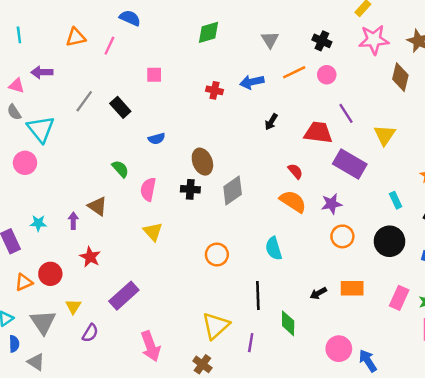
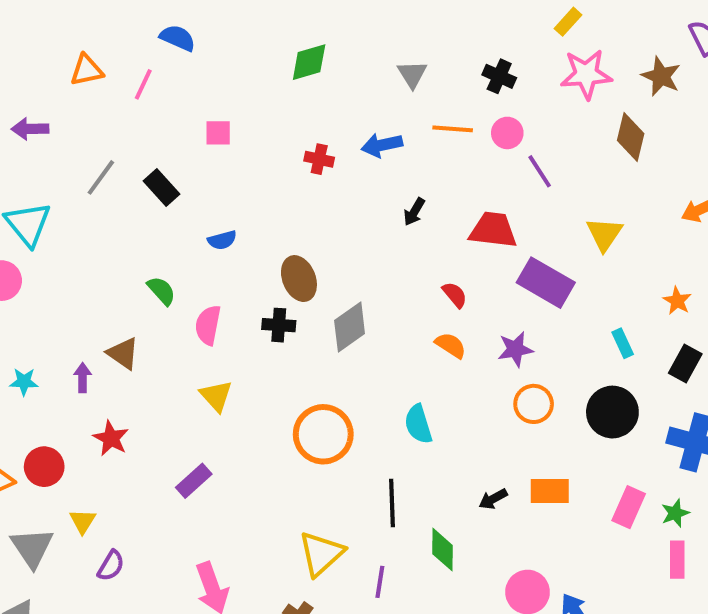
orange line: (294, 72) -> (453, 129), turned 30
purple line: (346, 113) -> (540, 171), moved
orange semicircle: (293, 201) -> (451, 345), size x0.7
orange circle: (217, 255) -> (323, 434), size x1.5
purple rectangle: (124, 296) -> (194, 481), moved, size x0.7

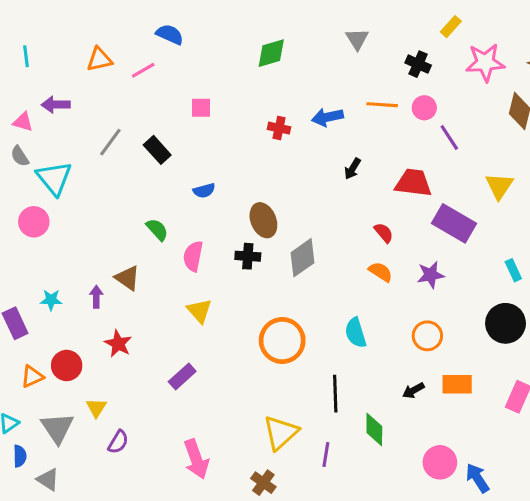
yellow rectangle: (568, 22) -> (451, 27), moved
gray triangle: (412, 74) -> (357, 39), moved
pink line: (143, 84) -> (143, 70), turned 35
orange circle: (534, 404) -> (427, 336), moved

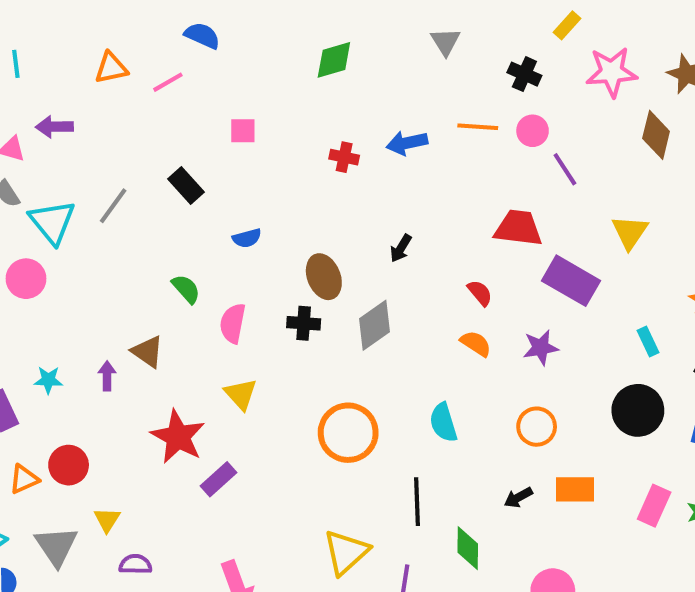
gray line: (110, 142) -> (113, 206), moved
black arrow: (352, 169) -> (401, 248), moved
red star: (118, 344) -> (178, 437), moved, size x1.5
purple semicircle: (118, 442) -> (135, 564), turned -120

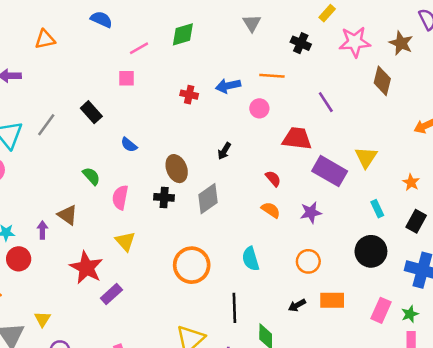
pink line: (168, 82) -> (139, 48), moved
pink circle: (533, 131) -> (259, 108), moved
yellow triangle: (630, 232) -> (366, 157), moved
blue semicircle: (247, 238) -> (129, 145), turned 54
red circle: (69, 465) -> (19, 259), moved

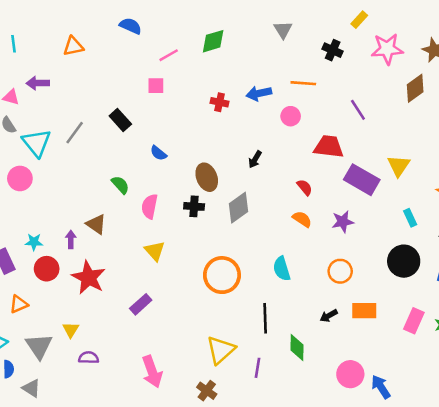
brown diamond: (382, 81) -> (415, 88), turned 40
red star: (86, 268) -> (89, 278), moved

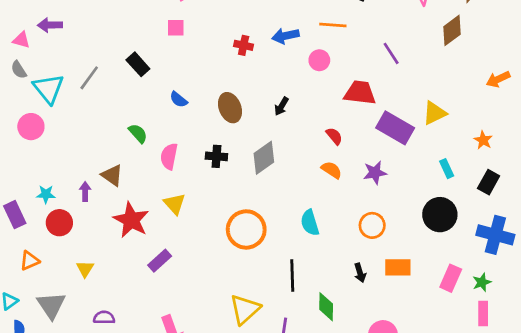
yellow triangle: (399, 166) -> (434, 113), turned 30
brown ellipse: (207, 177) -> (230, 108), moved
red star: (89, 278) -> (131, 220), moved
black arrow: (329, 316) -> (360, 273), turned -78
yellow triangle: (71, 330) -> (85, 269), moved

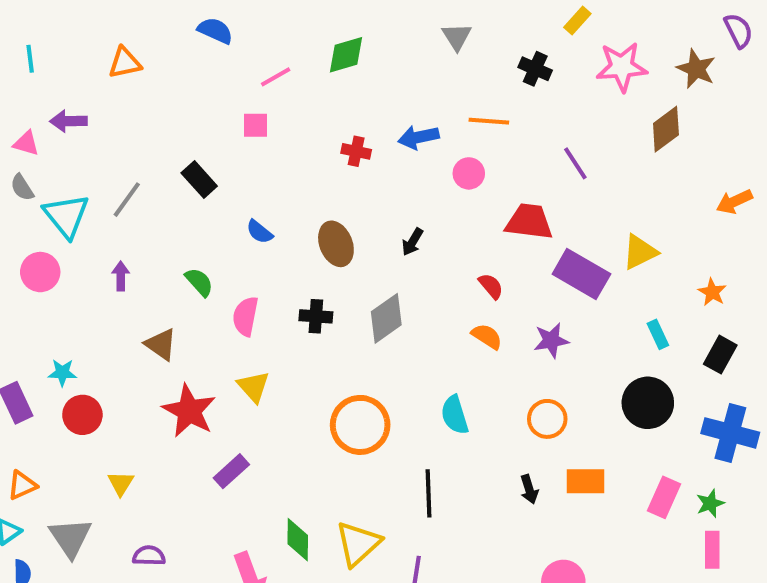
purple arrow: (85, 192) -> (121, 276), moved
orange triangle: (30, 261) -> (22, 485), moved
green diamond: (326, 307) -> (298, 540), moved

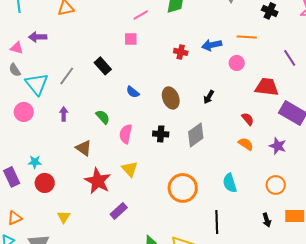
purple star: (551, 340) -> (278, 146), turned 30

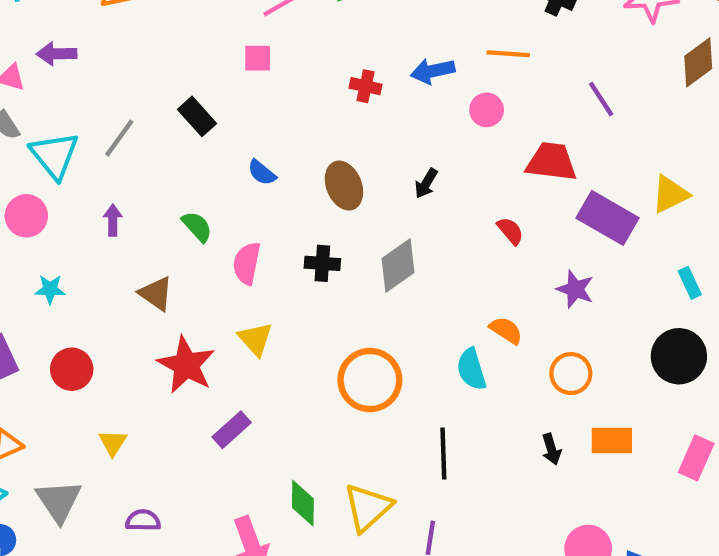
orange semicircle: (246, 144) -> (506, 330), moved
cyan star: (35, 162) -> (50, 289), moved

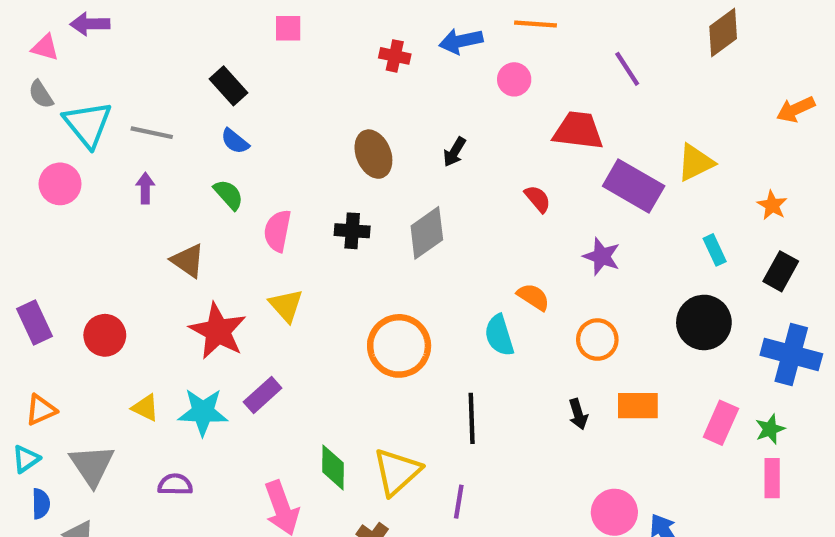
gray line: (119, 138) -> (152, 133), moved, turned 66
blue semicircle: (262, 173) -> (235, 141), moved
cyan star: (50, 289) -> (203, 412), moved, size x1.6
yellow triangle: (113, 443) -> (145, 408), turned -36

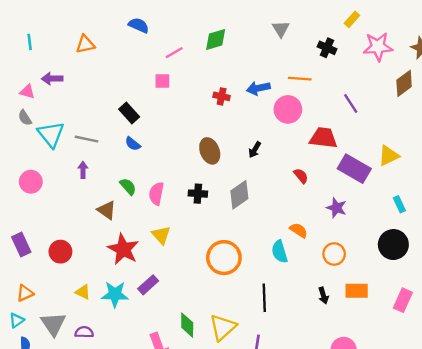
pink circle: (514, 79) -> (288, 109), size x1.5
pink circle: (60, 184) -> (31, 182), moved
green semicircle: (228, 195) -> (128, 186), moved
purple semicircle: (175, 485) -> (84, 332), moved

